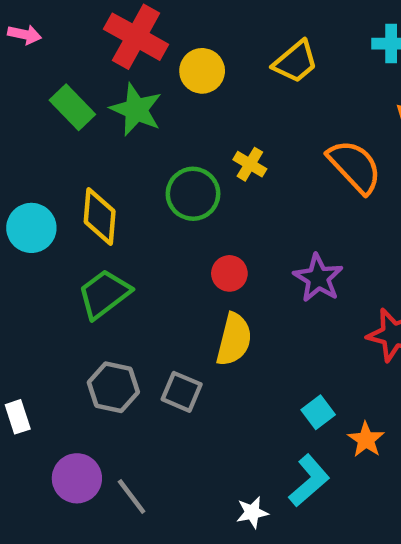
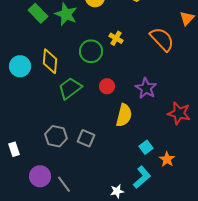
green trapezoid: (104, 294) -> (70, 88), moved
yellow semicircle: (234, 339) -> (124, 115), moved

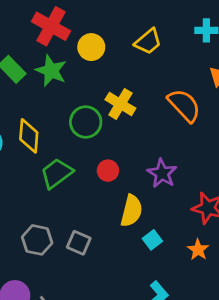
yellow cross: (116, 38) -> (120, 104), size x1.5
cyan square: (146, 147) -> (152, 240), moved
orange star: (167, 159) -> (198, 250), moved

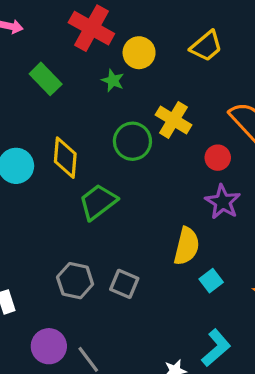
green star: (51, 71) -> (113, 81), moved, size x0.6
red circle: (108, 171) -> (218, 158), moved

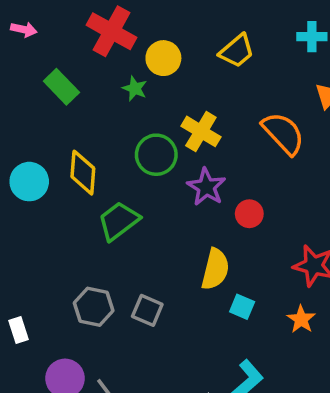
red circle: (218, 158) -> (249, 214), moved
purple star: (223, 202) -> (206, 187), moved
cyan square: (211, 281) -> (242, 307), turned -30

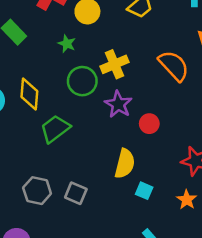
green star: (135, 89) -> (67, 44), moved
yellow cross: (201, 131) -> (114, 64), turned 36

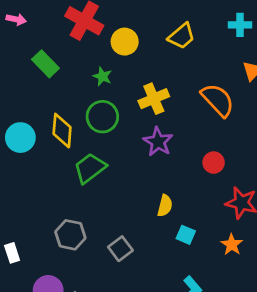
green circle: (82, 81) -> (102, 117), moved
red circle: (149, 124) -> (214, 163), moved
yellow semicircle: (125, 164) -> (165, 206), size x0.7
gray square: (76, 193) -> (120, 249), moved, turned 30

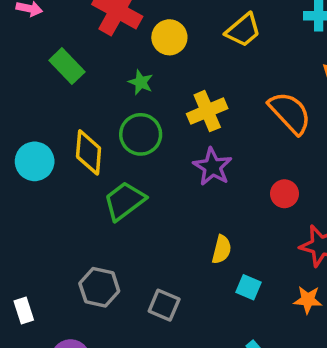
orange star: (232, 245) -> (308, 300), turned -30
gray square: (120, 249) -> (164, 305), turned -30

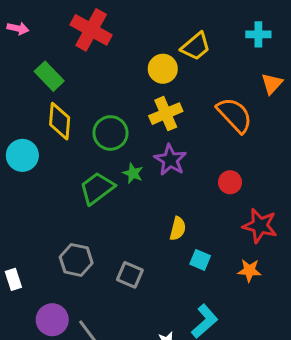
yellow circle: (169, 37) -> (163, 69), moved
green star: (141, 82) -> (133, 173), moved
yellow diamond: (89, 152) -> (60, 121), moved

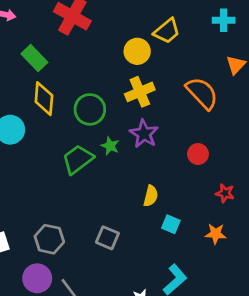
red star: (260, 226) -> (225, 193), size x0.6
gray hexagon: (76, 260) -> (49, 239), moved

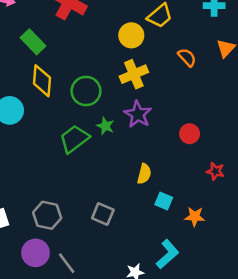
orange semicircle: (202, 93) -> (187, 57), moved, size x0.6
orange star: (216, 234) -> (195, 217), moved

